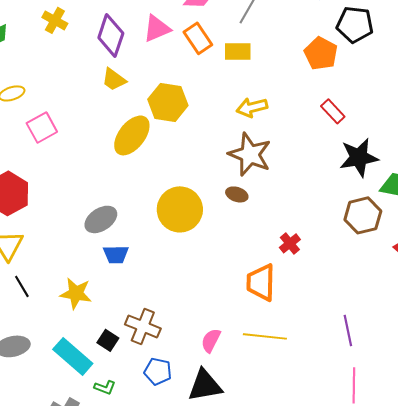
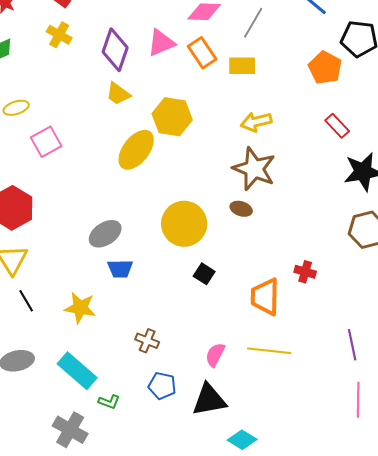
red cross: (290, 243) -> (305, 272), moved, turned -35
brown cross: (143, 326) -> (147, 341), size x0.7
black square: (108, 340) -> (204, 274), moved

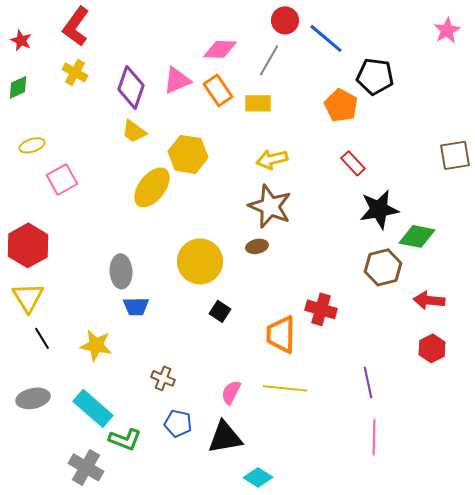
brown ellipse: (241, 209) -> (257, 246), turned -30
gray ellipse: (105, 234) -> (121, 271), turned -60
red cross: (305, 272) -> (321, 309), size x1.4
green L-shape: (109, 402) -> (125, 439), size x1.5

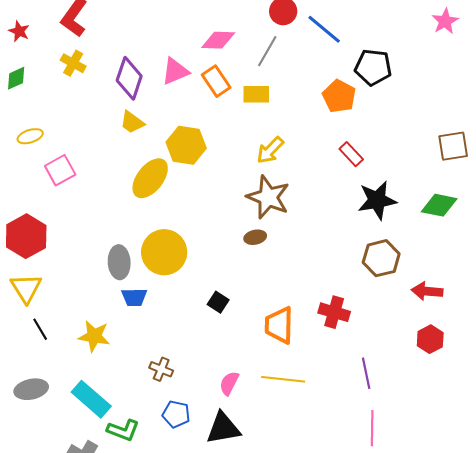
yellow arrow: (272, 159) -> (270, 150), turned -32
green diamond: (417, 236) -> (439, 205), moved
yellow circle: (200, 261) -> (164, 252), moved
red cross: (321, 309) -> (334, 312), moved

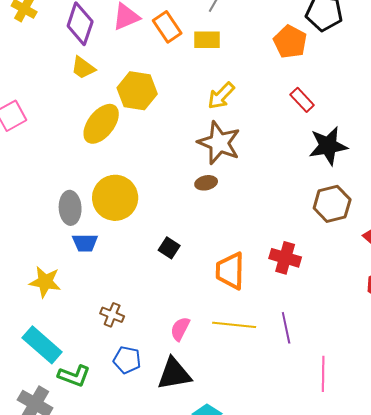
purple line: (366, 373) -> (286, 328), moved

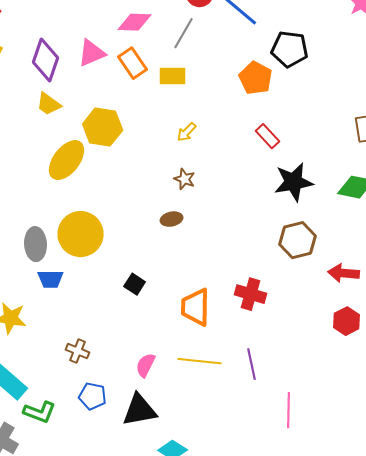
yellow arrow: (221, 96) -> (187, 132), size x0.7
brown star: (219, 143) -> (185, 179), size x0.5

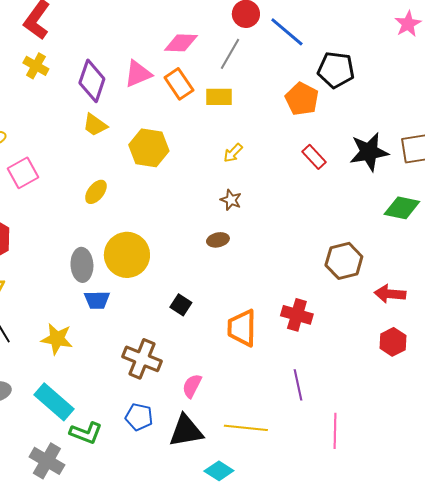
yellow ellipse: (67, 160) -> (96, 192), moved, size x0.6
black star: (294, 182) -> (369, 152), moved
brown cross: (78, 351) -> (142, 359), moved, size x1.6
yellow line: (200, 361) -> (246, 428), moved

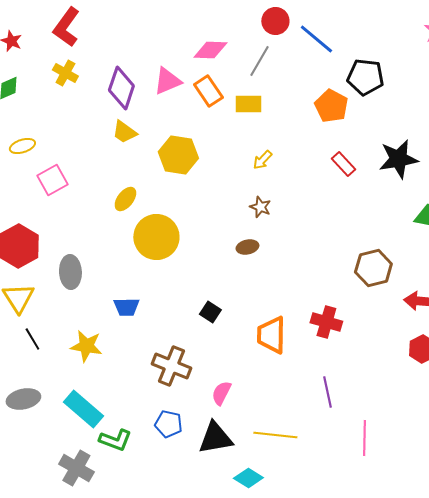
yellow circle: (127, 255) -> (156, 237), moved
gray ellipse: (82, 265) -> (70, 272), moved

